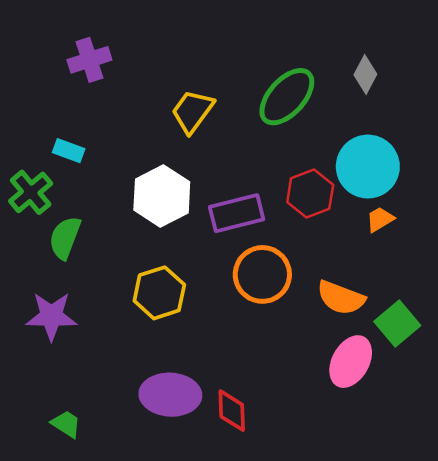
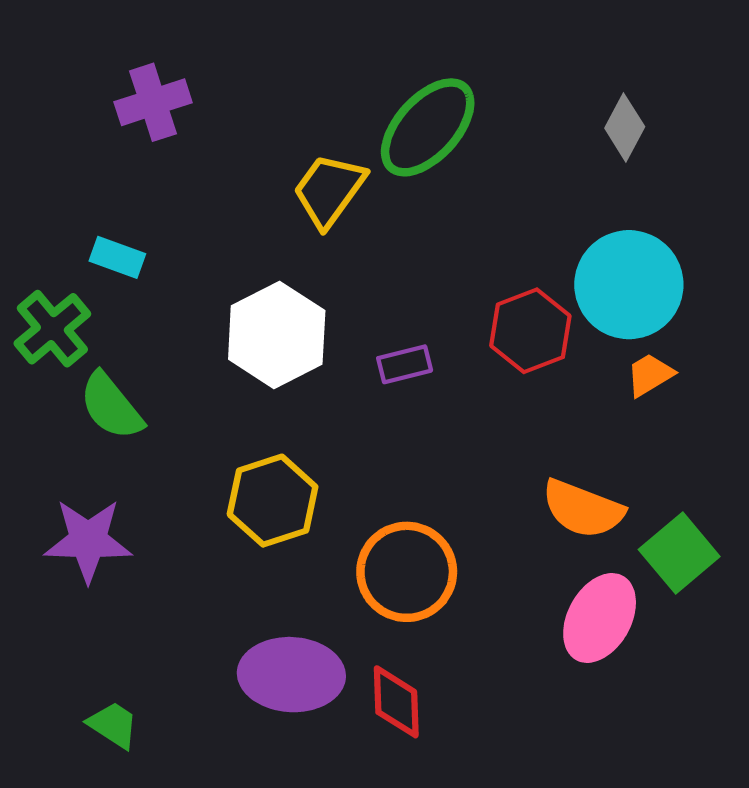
green ellipse: (287, 97) -> (428, 127), moved
purple rectangle: (237, 213) -> (405, 364), size x0.6
green semicircle: (65, 238) -> (111, 406), turned -60
orange circle: (262, 274) -> (407, 572), moved

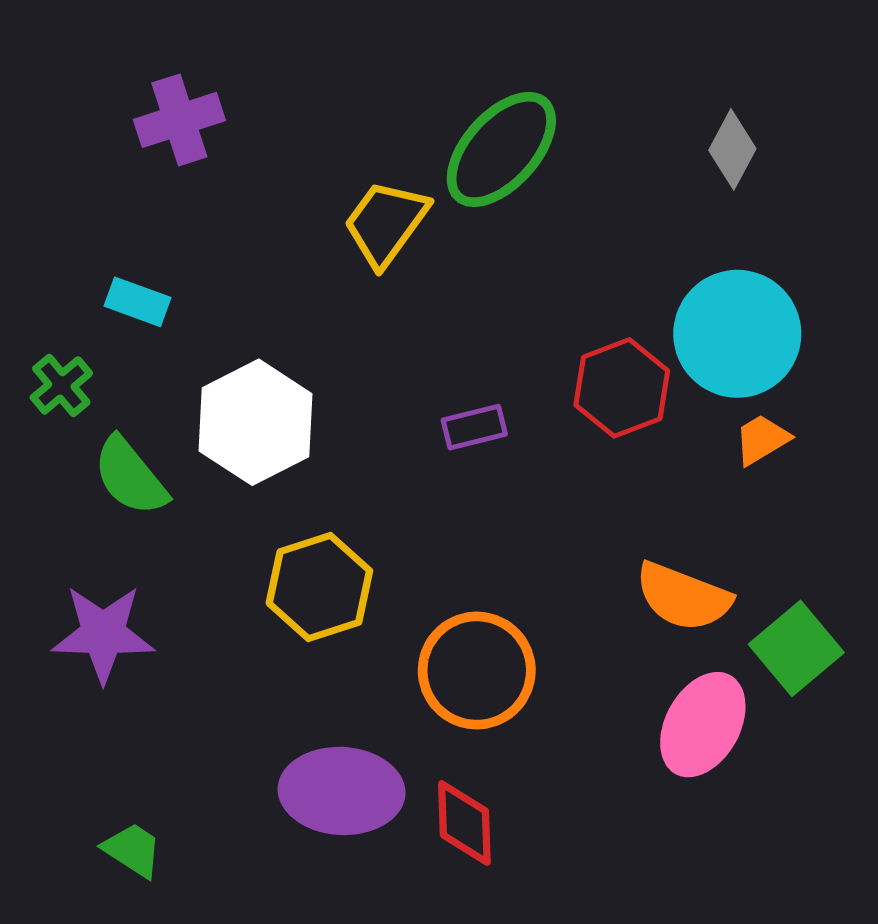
green cross: (52, 329) -> (61, 385), size x0.7
white hexagon: (277, 335) -> (256, 422), moved

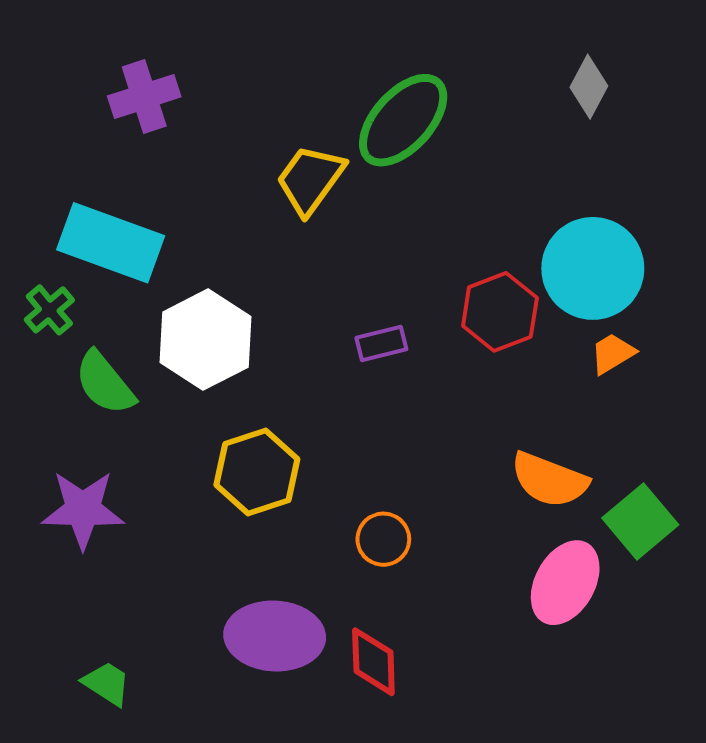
gray diamond: (732, 149) -> (589, 87), moved
cyan rectangle: (138, 302) -> (111, 243), size x2.0
orange circle: (477, 671) -> (383, 539), size x0.6

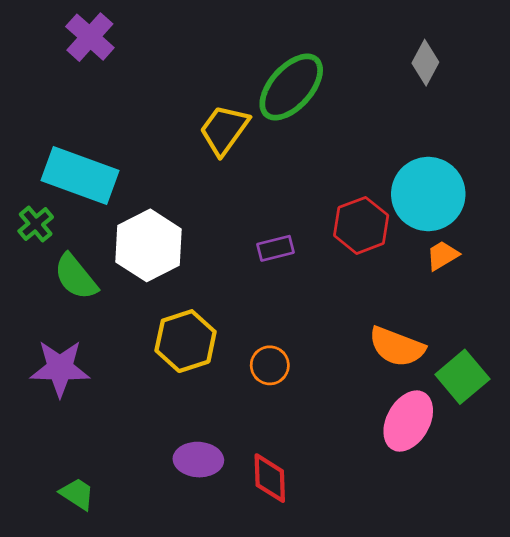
purple cross: (144, 96) -> (90, 37), moved, turned -30
orange circle: (383, 539) -> (270, 365), moved
purple ellipse: (275, 636) -> (198, 460), size x0.7

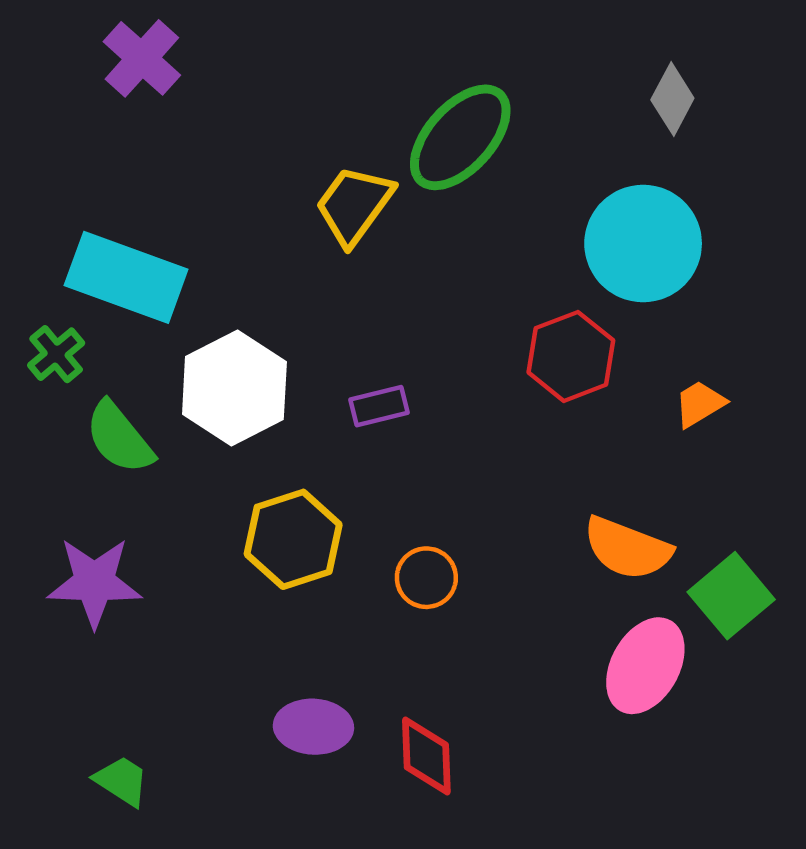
cyan circle: (428, 194) -> (643, 244), moved
purple rectangle: (275, 248) -> (379, 406), moved

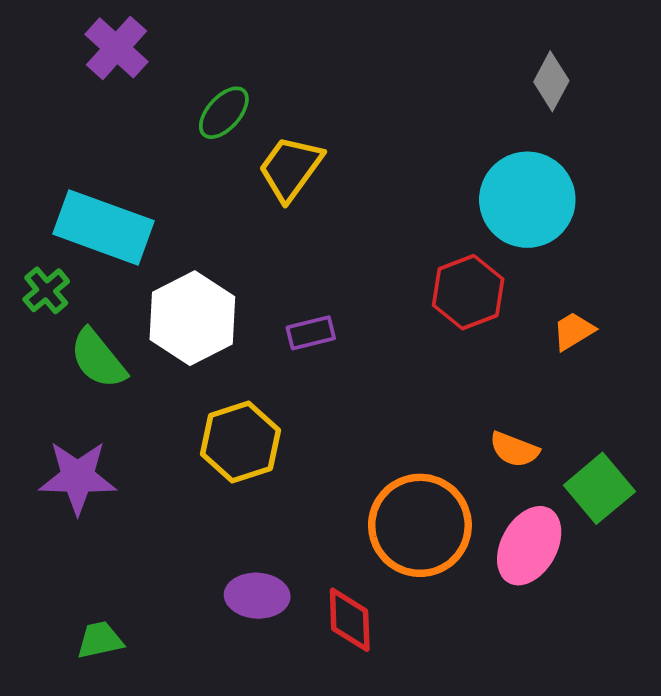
green ellipse: (460, 137) -> (224, 113), moved, size x0.6
orange semicircle: (627, 548) -> (514, 449), size x0.7
orange circle: (426, 578) -> (420, 525), moved, size x2.0
green trapezoid: (122, 781) -> (100, 640), turned -45

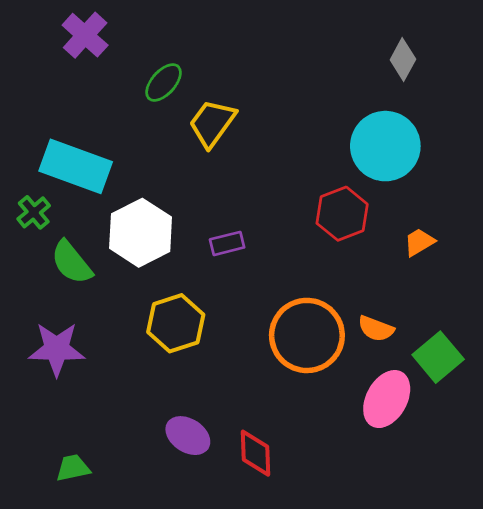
orange circle: (420, 525) -> (307, 335), moved
purple ellipse: (257, 596) -> (188, 436), turned 30

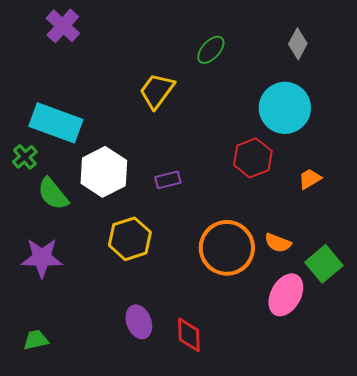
green ellipse: (164, 83) -> (211, 50), moved
purple ellipse: (188, 436) -> (139, 322), turned 36
green trapezoid: (73, 468) -> (36, 340), moved

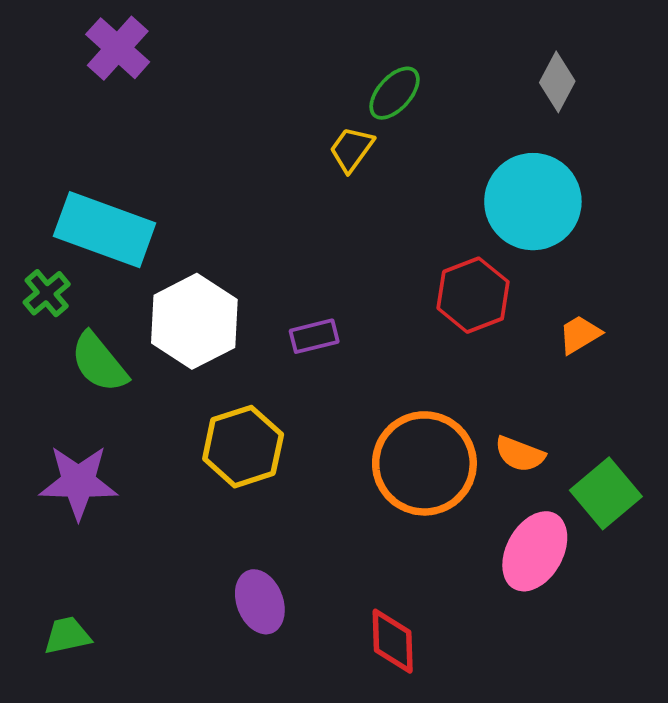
yellow trapezoid: (157, 91) -> (351, 149), moved, size x0.7
red diamond: (189, 335) -> (393, 641), moved

